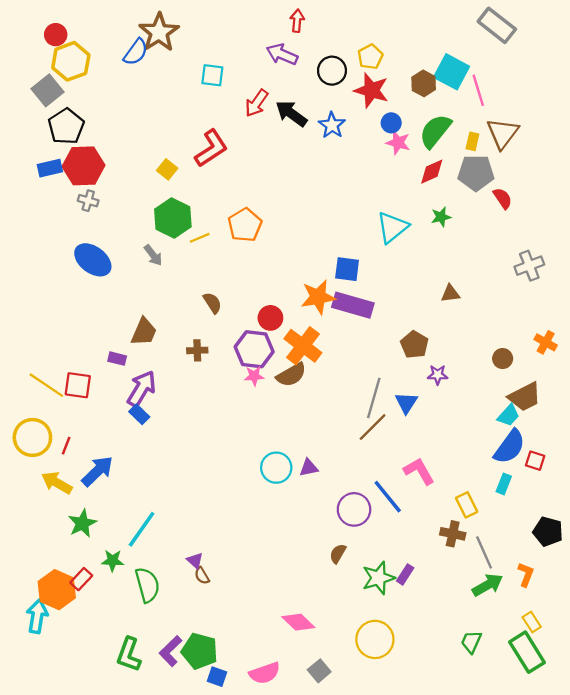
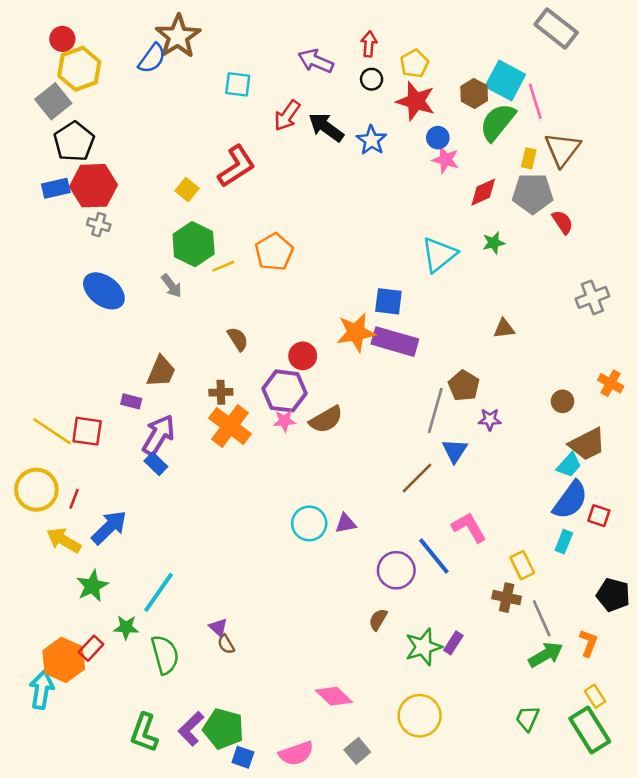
red arrow: (297, 21) -> (369, 44), moved
black circle: (332, 71) -> (372, 79), size x0.7
green semicircle: (435, 131) -> (498, 122), moved
orange cross: (303, 346) -> (230, 426), moved
gray line: (374, 398) -> (435, 410), moved

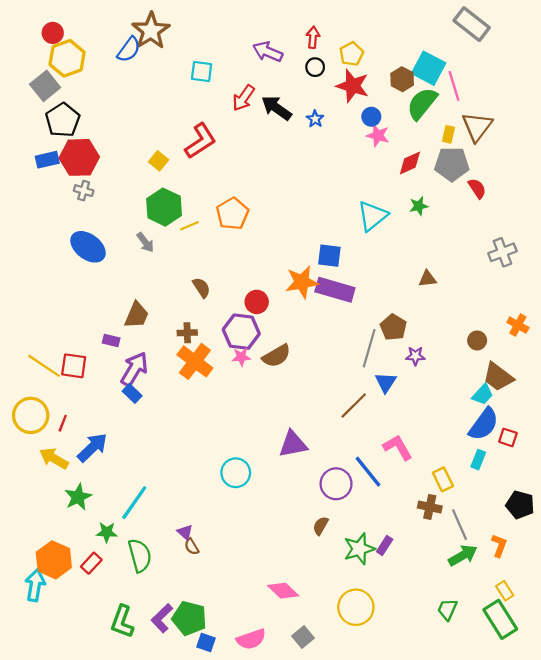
blue star: (372, 140) -> (315, 119), size x0.7
brown trapezoid: (587, 444) -> (498, 377), turned 64
cyan circle: (309, 523) -> (236, 473), moved
purple triangle: (346, 523) -> (293, 444), size x1.6
red rectangle: (91, 648) -> (91, 563), moved

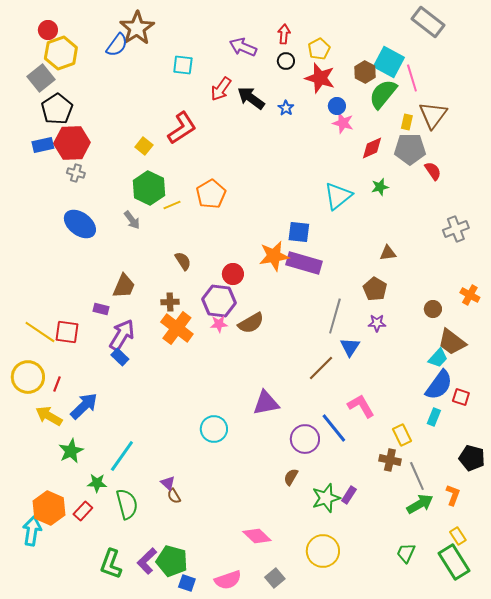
brown pentagon: (393, 327) -> (375, 289), moved

